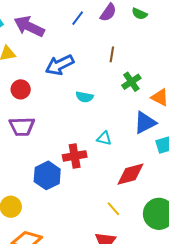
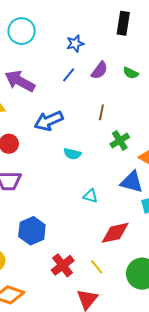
blue triangle: (145, 123) -> (132, 182), turned 40
red cross: (75, 156) -> (63, 265), moved, turned -30

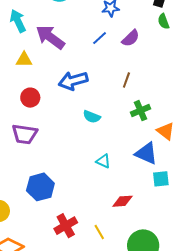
green semicircle: (131, 73) -> (163, 21), moved, turned 35
red diamond: (115, 233) -> (122, 201), size x0.7

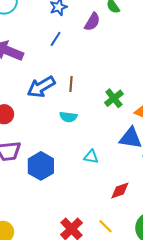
purple semicircle: (131, 38) -> (92, 22), moved
brown line: (126, 80) -> (71, 84), moved
blue hexagon: (40, 187) -> (41, 166), moved

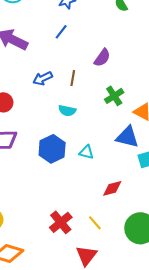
purple semicircle: (92, 22) -> (102, 58), moved
blue arrow: (41, 87) -> (43, 78), size x0.7
blue hexagon: (41, 166) -> (52, 149), moved

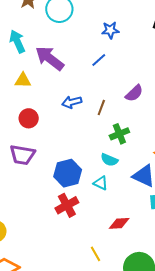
green cross: (114, 96) -> (119, 134), moved
cyan semicircle: (67, 111) -> (109, 160), moved
red cross: (61, 222) -> (67, 205), moved

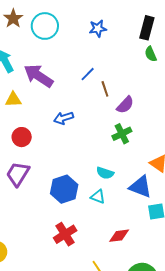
blue star: (110, 30) -> (98, 28), moved
brown line: (101, 108) -> (105, 89), moved, turned -35
green cross: (119, 134) -> (122, 134), moved
purple trapezoid: (22, 155) -> (18, 174), turned 116
red cross: (67, 205) -> (65, 234), moved

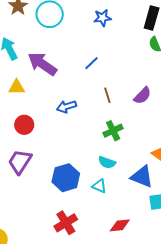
brown line: (105, 89) -> (107, 95), moved
purple semicircle: (125, 105) -> (142, 96), moved
green cross: (122, 134) -> (113, 131), moved

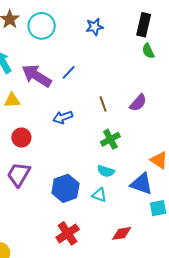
blue line: (91, 63) -> (69, 72), moved

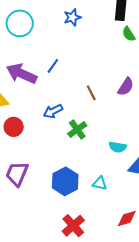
red circle: (21, 138) -> (14, 127), moved
green cross: (110, 139) -> (77, 130), moved
cyan semicircle: (106, 171) -> (118, 147), moved

